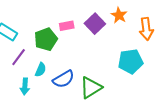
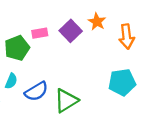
cyan pentagon: (130, 61) -> (122, 82), moved

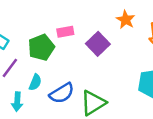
purple square: (71, 31) -> (98, 44), moved

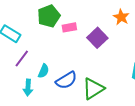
green pentagon: (41, 47) -> (49, 16), moved

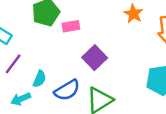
purple square: (97, 38) -> (95, 58), moved
cyan arrow: (28, 88) -> (21, 99), turned 63

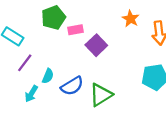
purple square: (95, 58) -> (96, 45), moved
cyan arrow: (21, 99) -> (31, 94), turned -35

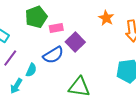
blue semicircle: (72, 86) -> (53, 55), moved
green triangle: (101, 95) -> (79, 87), turned 40

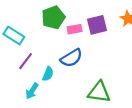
purple square: (75, 42) -> (97, 25), moved, turned 30

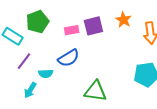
green pentagon: (53, 17) -> (37, 22), moved
cyan semicircle: (48, 74) -> (46, 74), turned 64

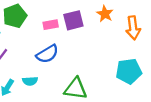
cyan semicircle: (46, 74) -> (30, 81), moved

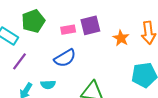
orange star: (105, 14) -> (121, 38), moved

